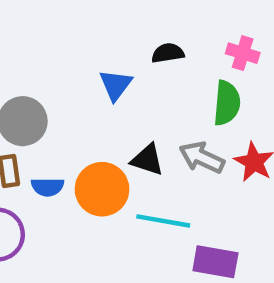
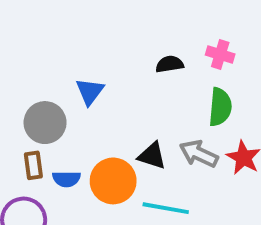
pink cross: (243, 53) -> (220, 54), moved
blue triangle: (116, 85) -> (90, 91), moved

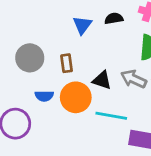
blue triangle: (90, 91) -> (82, 25), moved
brown rectangle: (33, 165) -> (67, 63), moved

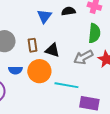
gray arrow: (134, 79) -> (83, 57), turned -54
black triangle: (102, 80) -> (52, 50), moved

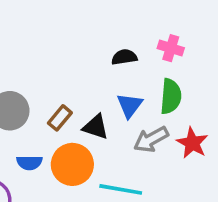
blue triangle: (44, 16) -> (130, 105), moved
brown rectangle: (32, 45) -> (60, 118), turned 48

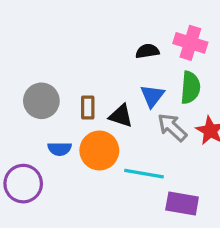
pink cross: (171, 48) -> (190, 43), size x1.4
brown rectangle: (60, 118) -> (88, 107), turned -40
gray arrow: (151, 139) -> (172, 127), turned 72

